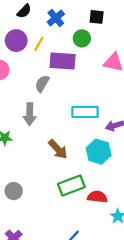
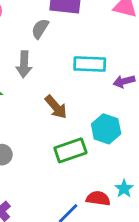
cyan hexagon: (99, 152) -> (106, 129), moved
red semicircle: (97, 197) -> (98, 198), moved

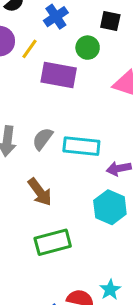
gray semicircle: (40, 29) -> (43, 139), moved
cyan hexagon: (106, 129) -> (110, 207), moved

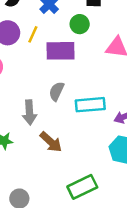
gray semicircle: (43, 139) -> (57, 91), moved
brown arrow: (40, 192) -> (51, 142), moved

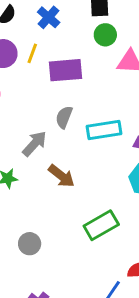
green circle: (80, 24) -> (105, 35), moved
gray arrow: (29, 112) -> (35, 144), turned -130

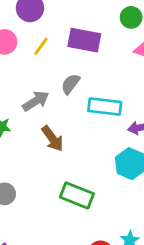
yellow line: (32, 53) -> (41, 46), moved
green rectangle: (101, 225) -> (77, 195), turned 36

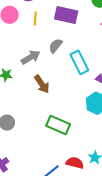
yellow line: (41, 46) -> (35, 19), turned -32
cyan rectangle: (105, 107) -> (79, 62), turned 55

